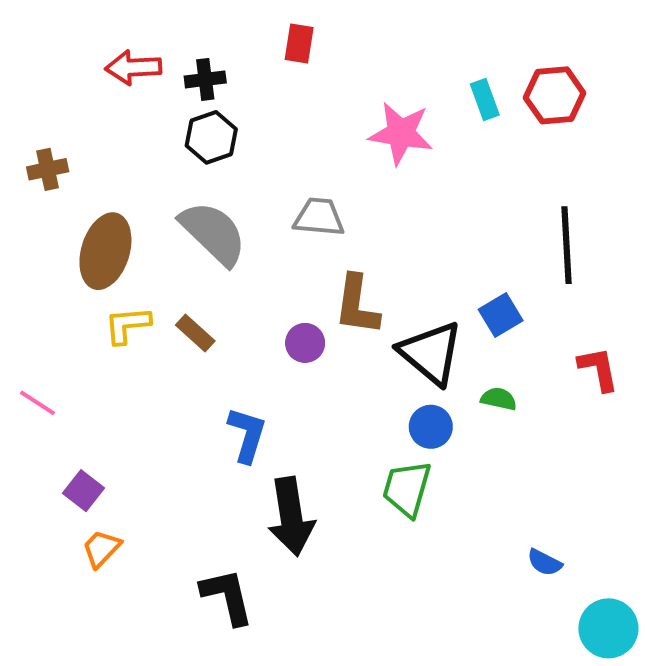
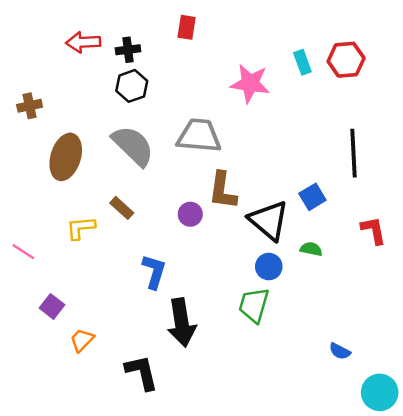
gray trapezoid: (319, 217) -> (199, 136), size x1.4
yellow L-shape: (127, 325) -> (81, 228), moved
orange trapezoid: (101, 549) -> (82, 340), moved

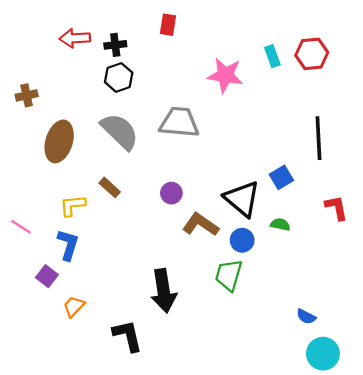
brown L-shape: (223, 191) -> (201, 225), moved, turned 117
blue L-shape: (154, 272) -> (68, 245), moved
cyan circle: (380, 392) -> (323, 354), moved

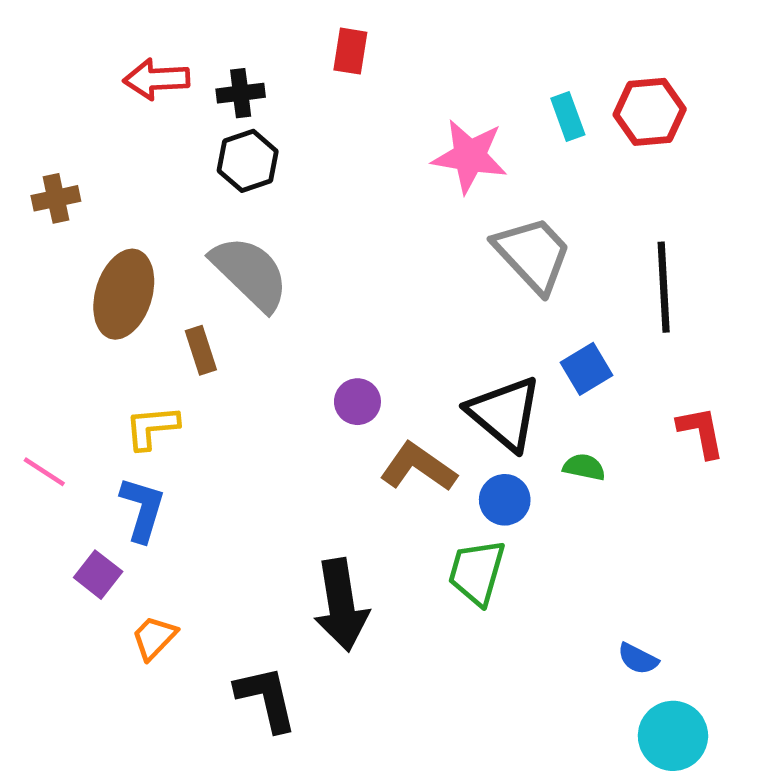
gray trapezoid: (179, 122) -> (533, 254), moved, turned 42
brown rectangle: (110, 187) -> (201, 350), moved, turned 30

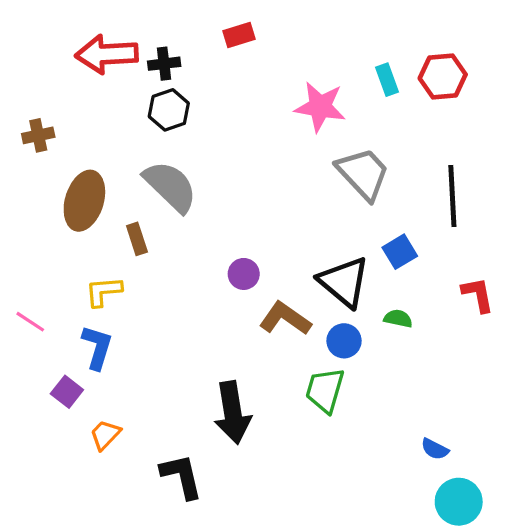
red rectangle: (350, 51) -> (239, 35), turned 64
red arrow: (156, 79) -> (107, 54), size x1.4

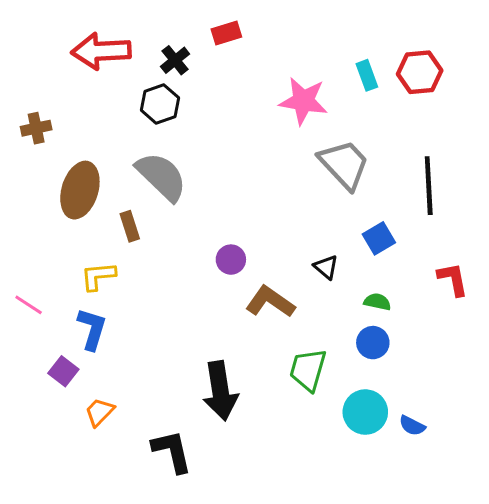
black cross: (164, 64) -> (175, 60), moved, turned -32
black triangle: (344, 282) -> (326, 267), size x0.5
blue circle: (344, 341) -> (373, 343), moved
cyan circle: (459, 502) -> (365, 412), moved

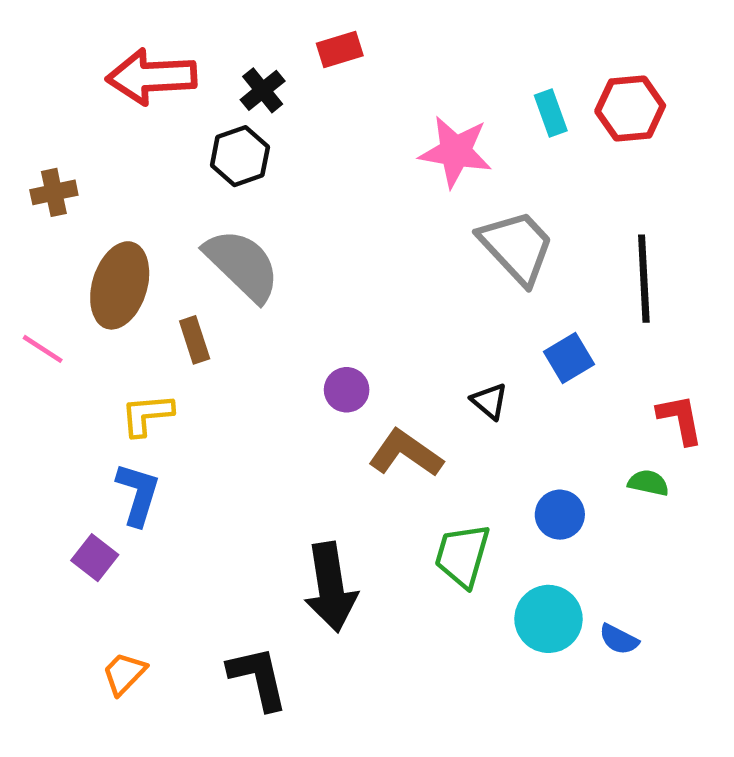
green semicircle: (377, 302) -> (648, 483), moved
pink line: (29, 305) -> (43, 349), moved
orange trapezoid: (100, 412) -> (124, 673), moved

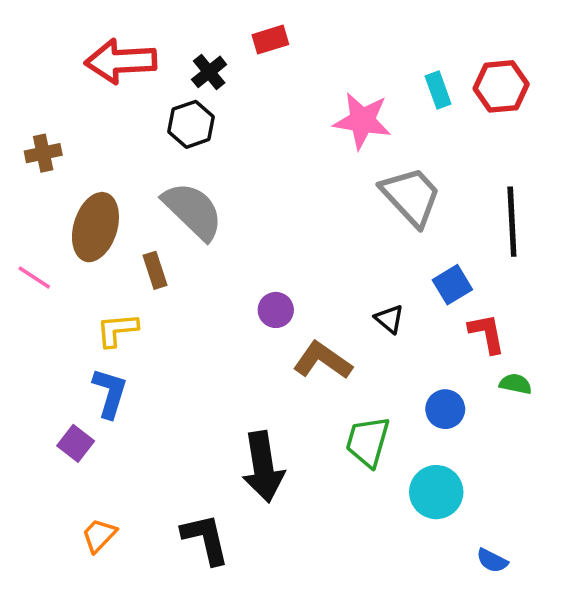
red L-shape: (680, 419) -> (487, 333), moved
blue semicircle: (619, 639) -> (492, 561), moved

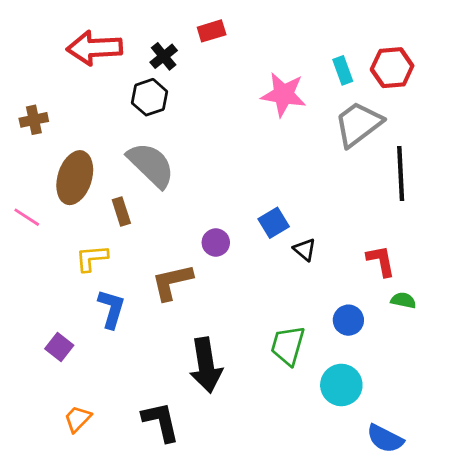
gray trapezoid: (411, 196) -> (358, 124), moved, turned -84
blue square: (452, 285) -> (274, 223), moved
brown L-shape: (323, 360) -> (172, 282), moved, turned -48
blue L-shape: (110, 393) -> (111, 309), moved
blue semicircle: (492, 561) -> (385, 439), size x1.5

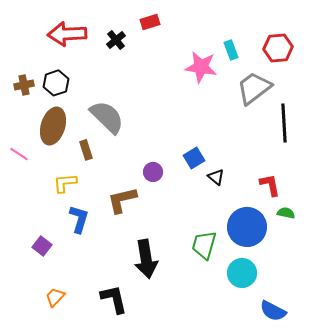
cyan rectangle: (343, 70) -> (231, 50), moved
black hexagon: (150, 97) -> (56, 83), moved
blue circle: (348, 320) -> (247, 227), size x1.8

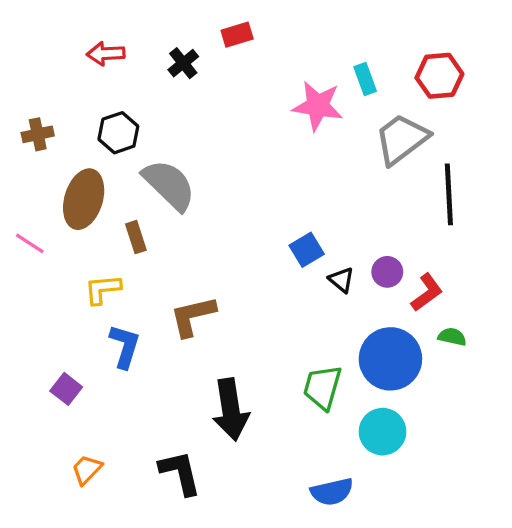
red arrow: (67, 34) -> (106, 54), size x0.6
black hexagon: (56, 83) -> (118, 133), moved
purple circle: (153, 172) -> (387, 272), moved
red L-shape: (270, 185) -> (427, 292), turned 65
blue semicircle: (273, 311) -> (332, 492), moved, turned -40

